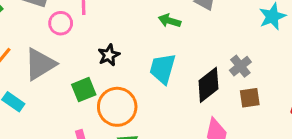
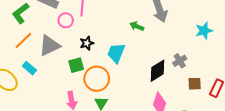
black star: (109, 55) -> (87, 43), moved
cyan trapezoid: (163, 69) -> (116, 53), moved
brown square: (250, 98) -> (195, 84), moved

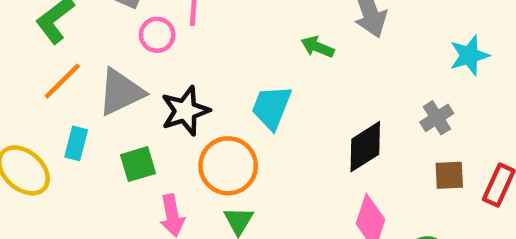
black star: (87, 43) -> (185, 111), moved, size x1.5
gray cross: (180, 61) -> (437, 118), moved
green square: (76, 65) -> (138, 164), moved
cyan rectangle: (29, 68) -> (76, 143), turned 64

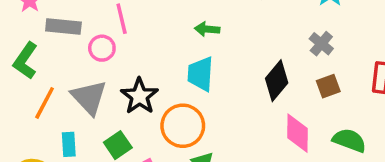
green arrow: (318, 47) -> (207, 29), moved
gray triangle: (121, 92) -> (89, 97), turned -30
brown square: (449, 175) -> (328, 86), moved

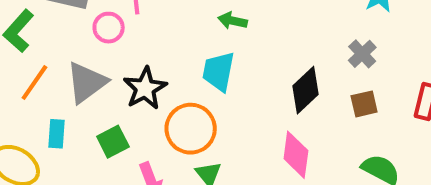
gray triangle: (89, 97) -> (87, 83), turned 30
pink diamond: (298, 133) -> (296, 155), moved

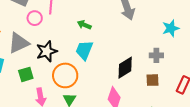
green arrow: (233, 21) -> (84, 25), moved
gray cross: (362, 54) -> (156, 55), turned 32

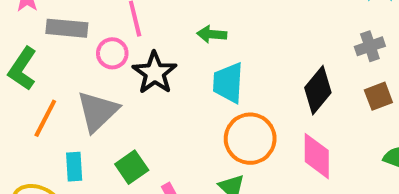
black star: (47, 51) -> (155, 73), moved
orange circle: (65, 75) -> (250, 139), moved

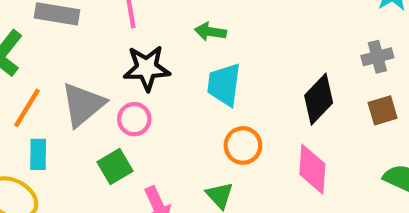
pink circle: (112, 53) -> (134, 119), moved
black star: (155, 73) -> (147, 68), turned 30
orange circle: (250, 139) -> (243, 145), size x0.7
cyan rectangle: (74, 167) -> (38, 154), moved

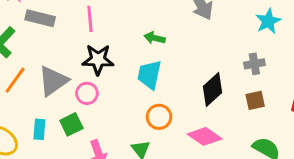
green arrow: (210, 32) -> (155, 38), moved
cyan rectangle: (38, 154) -> (39, 129), moved
pink diamond: (312, 169) -> (205, 136), turned -64

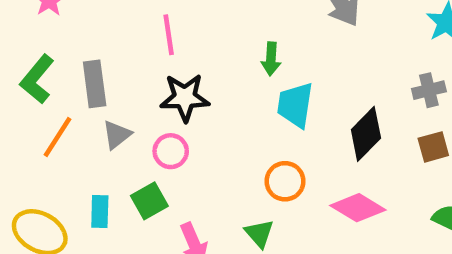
gray rectangle: (40, 18) -> (95, 84), moved, turned 72
green arrow: (155, 38) -> (271, 59), turned -96
cyan trapezoid: (149, 75) -> (295, 105), moved
gray triangle: (53, 81) -> (117, 135), size x0.6

